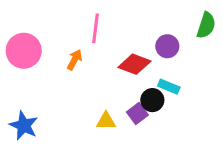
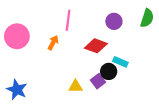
purple circle: (167, 46) -> (114, 21), moved

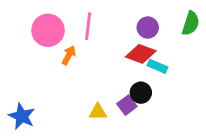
pink circle: (17, 36) -> (48, 30), moved
red diamond: (96, 46) -> (141, 54), moved
cyan rectangle: (120, 62) -> (157, 66), moved

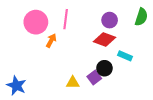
cyan rectangle: (157, 66) -> (125, 56), moved

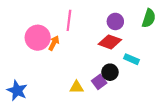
pink circle: (36, 22) -> (38, 38), moved

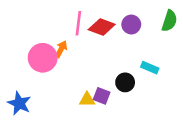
pink circle: (38, 38) -> (43, 58), moved
red diamond: (110, 42) -> (102, 27), moved
purple square: (99, 82) -> (102, 96), moved, turned -32

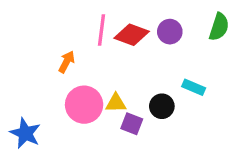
orange arrow: (61, 49) -> (67, 62), moved
pink circle: (43, 58) -> (84, 105), moved
yellow triangle: (87, 100) -> (116, 103), moved

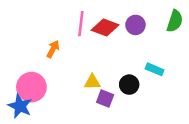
pink circle: (84, 105) -> (31, 87), moved

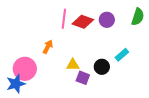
orange arrow: (53, 49) -> (48, 47), moved
cyan rectangle: (155, 69) -> (122, 55), turned -64
blue star: (20, 106) -> (16, 84), turned 30

